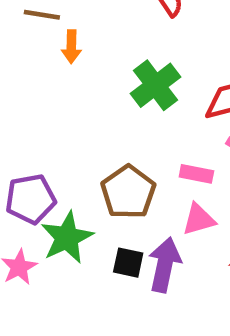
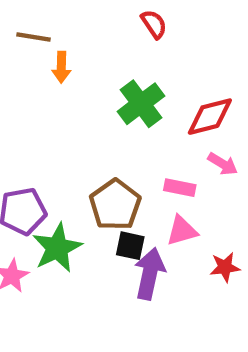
black square: (128, 263) -> (130, 246), moved

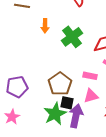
orange arrow: (61, 67) -> (45, 26), moved
green star: (57, 248) -> (55, 114), moved

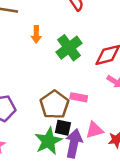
pink rectangle: (90, 76) -> (79, 97), moved
pink triangle: (91, 96) -> (94, 130), moved

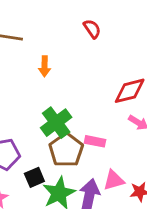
green cross: (69, 48) -> (56, 123), moved
black square: (63, 128) -> (34, 177), moved, turned -35

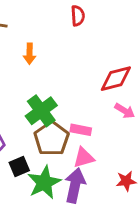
red semicircle: (92, 29) -> (78, 16), turned 30
pink triangle: (114, 180) -> (84, 158), moved

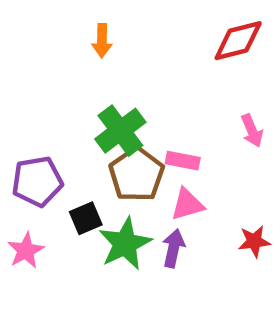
red diamond: (116, 79) -> (238, 41), moved
pink arrow: (125, 111) -> (252, 131), turned 36
purple arrow: (75, 185) -> (173, 248), size x0.7

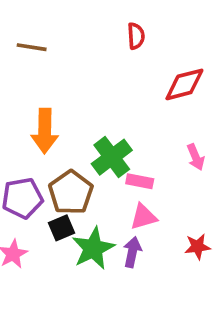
orange arrow: (102, 41) -> (45, 131), moved, size x1.6
green cross: (120, 131) -> (112, 157), moved
brown pentagon: (137, 174) -> (71, 192), moved

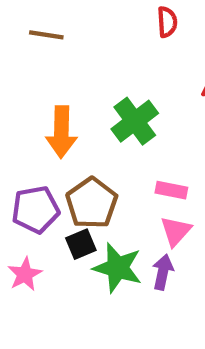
green cross: (112, 157) -> (135, 121), moved
pink triangle: (143, 217) -> (176, 231), turned -32
green star: (93, 248) -> (118, 268), turned -30

